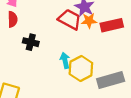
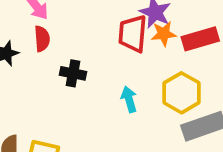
red trapezoid: (70, 19) -> (133, 34), turned -110
yellow hexagon: (81, 68) -> (181, 93), moved

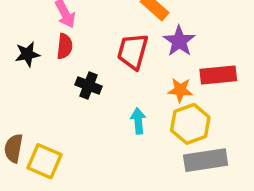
red trapezoid: (133, 34) -> (133, 51), moved
orange star: (164, 34) -> (180, 90), moved

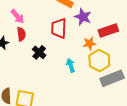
black cross: (89, 86) -> (39, 52), turned 32

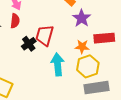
red trapezoid: (59, 28) -> (45, 35), moved
cyan arrow: (71, 65) -> (58, 64), size x1.5

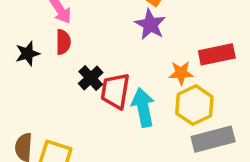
purple star: (82, 18) -> (150, 24), moved
red trapezoid: (45, 35) -> (115, 91), moved

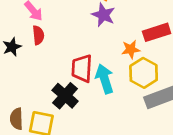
black cross: (91, 78) -> (65, 96), moved, size x1.4

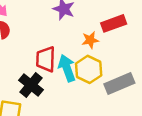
yellow hexagon: (144, 73) -> (89, 69), moved

